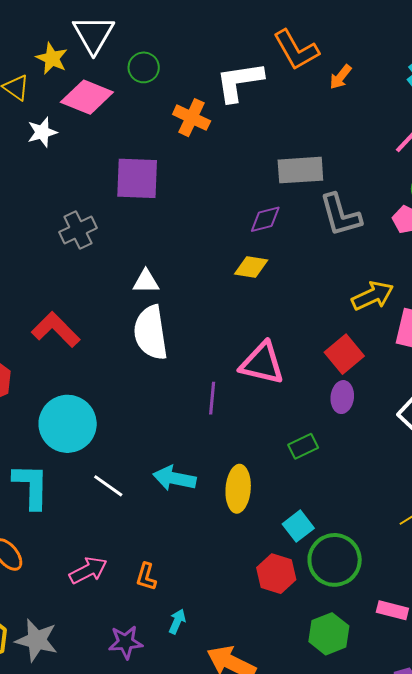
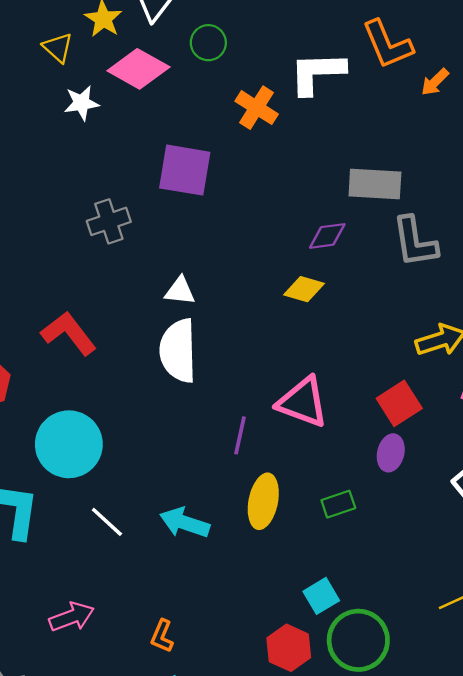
yellow ellipse: (238, 489) -> (263, 501), moved
orange L-shape: (146, 577) -> (162, 636), moved

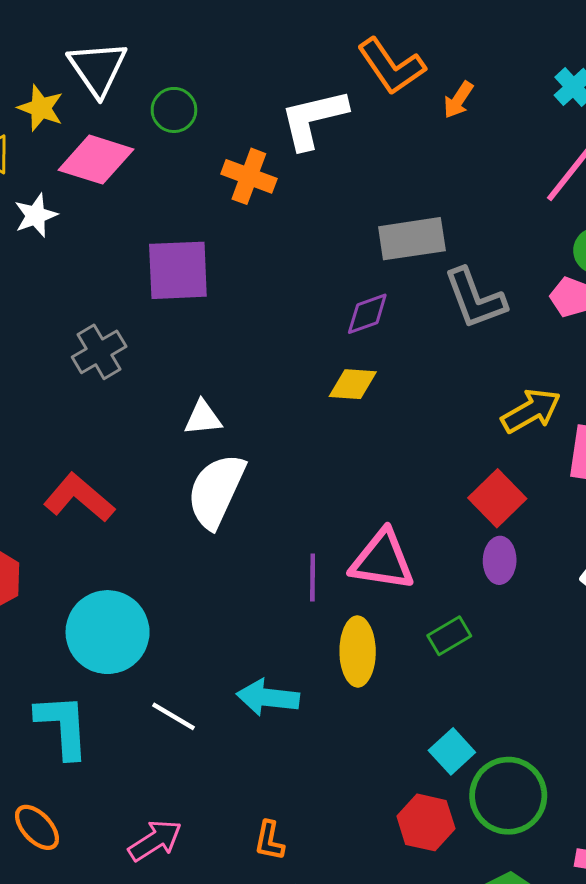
white semicircle: (178, 351) -> (216, 491), turned 38
pink triangle: (303, 402) -> (382, 560), moved

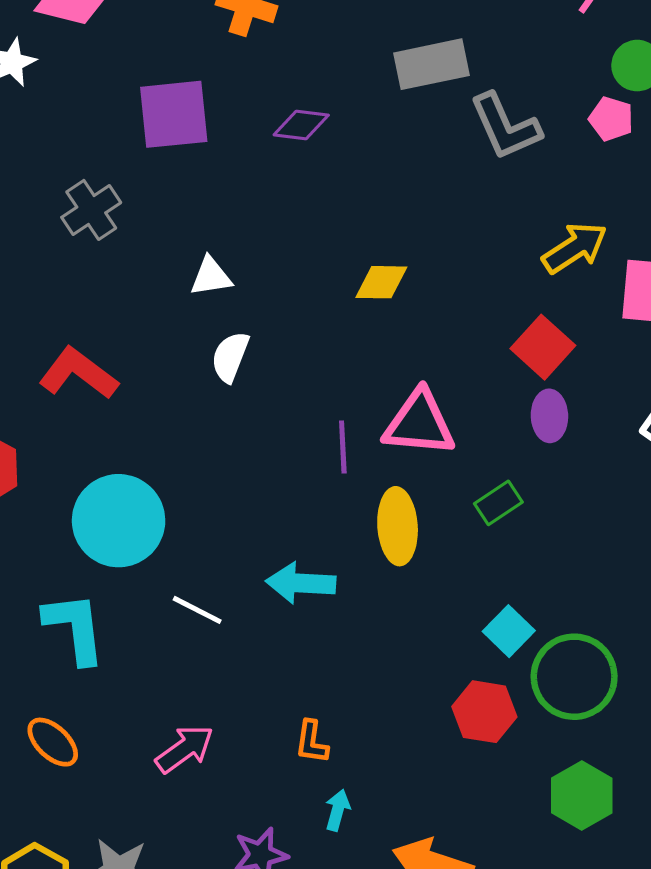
purple diamond: (367, 314) -> (301, 125), moved, turned 30
yellow diamond: (353, 384) -> (381, 282), moved
white semicircle: (216, 491) -> (230, 357), size x0.6

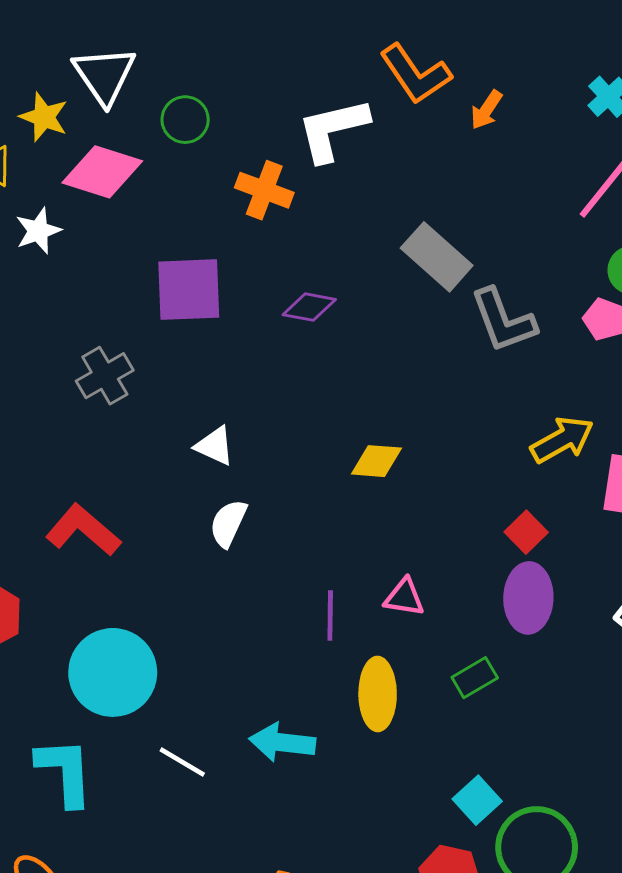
gray rectangle: (431, 64) -> (437, 257), turned 50
white triangle: (211, 277) -> (215, 446), turned 30
red square: (543, 347) -> (526, 532), size x0.7
purple ellipse: (549, 416) -> (528, 598), size x1.4
pink triangle: (419, 423) -> (404, 597), size x0.6

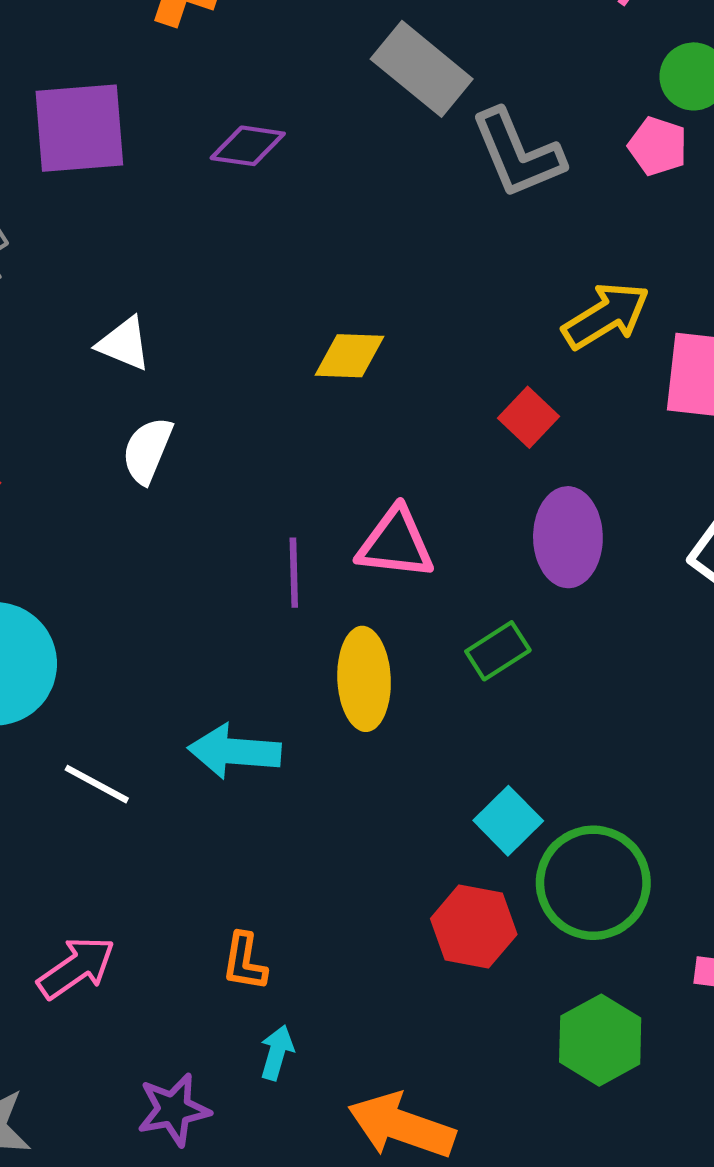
red square: (526, 532) -> (528, 417), moved
pink triangle: (404, 597) -> (396, 543), size x1.4

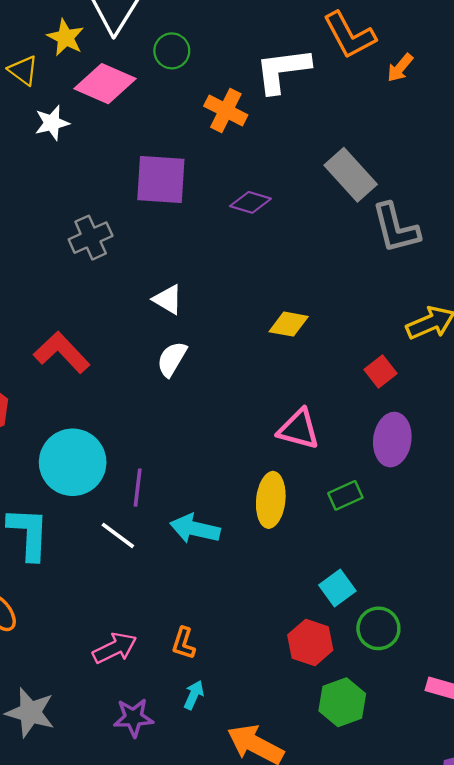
purple line: (294, 573) -> (138, 488), moved
green circle: (593, 883) -> (378, 628), size x0.7
pink arrow: (76, 968) -> (115, 648), moved
green hexagon: (600, 1040) -> (342, 702), moved

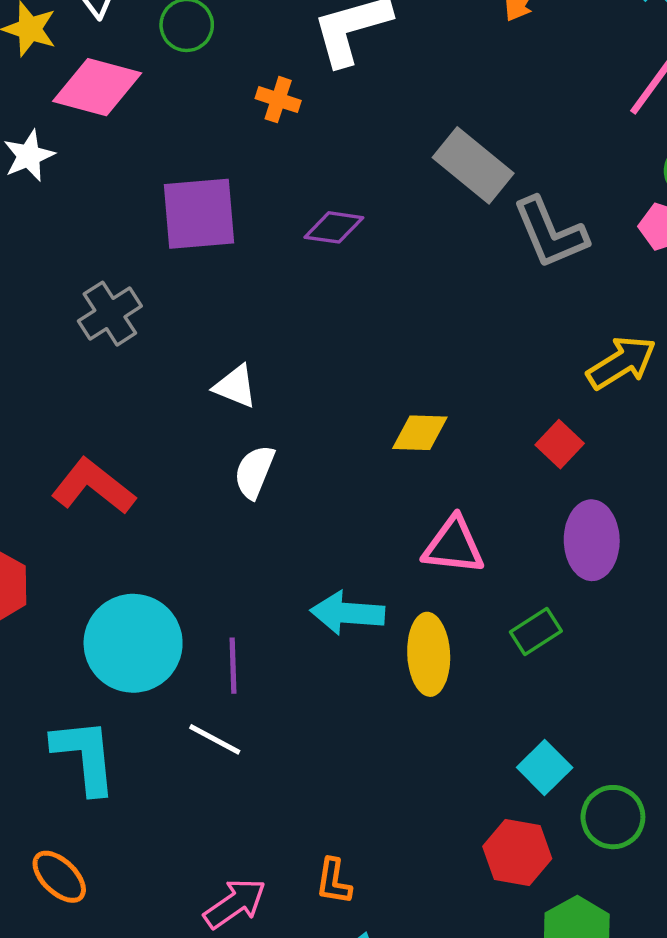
orange cross: (226, 111) -> (278, 100), size x0.7
yellow diamond: (289, 324) -> (420, 433), moved
cyan arrow: (195, 529) -> (347, 613), moved

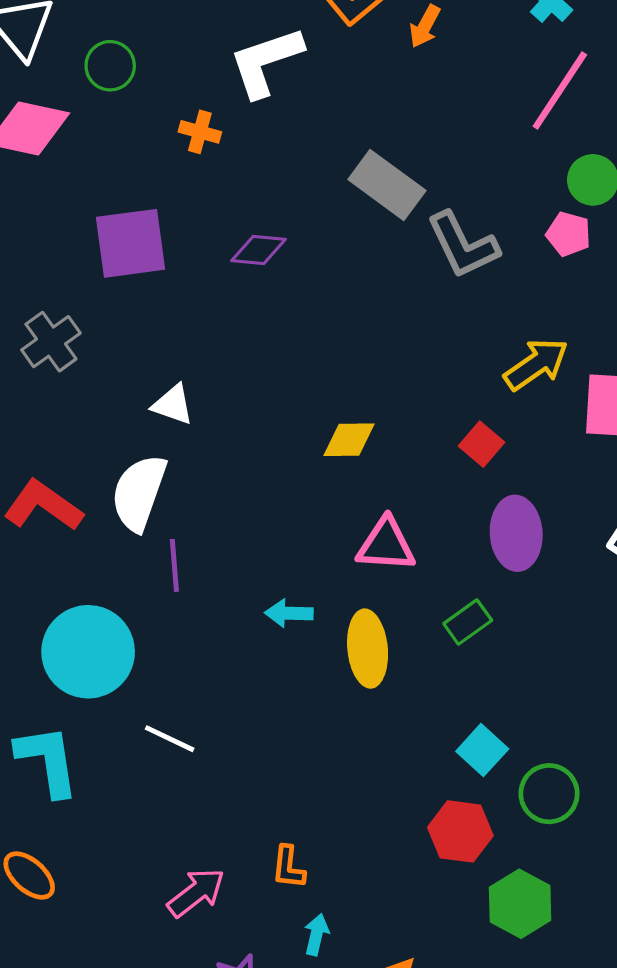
white semicircle: (254, 472) -> (139, 493), moved, size x1.5
cyan arrow: (347, 613) -> (289, 613), size x0.7
purple line: (233, 666) -> (174, 565), moved

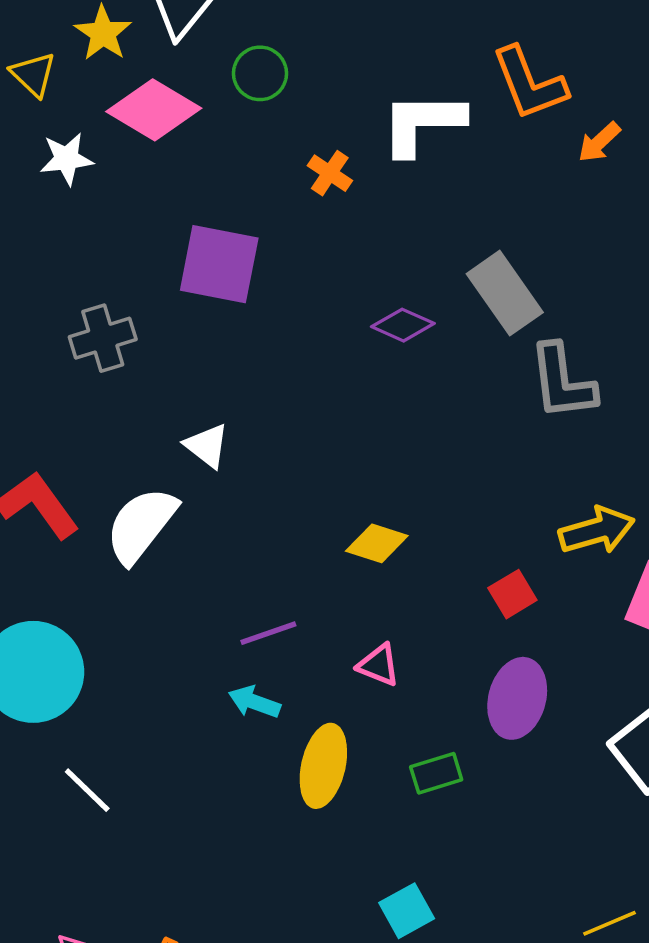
purple diamond: (258, 250) -> (403, 325), moved
pink triangle: (386, 545) -> (379, 665), size x0.7
purple line: (174, 565) -> (268, 633), moved, turned 57

